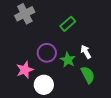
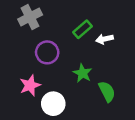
white arrow: (86, 52) -> (104, 39), moved, turned -72
purple circle: (47, 53) -> (47, 52), moved

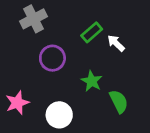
white arrow: (104, 39) -> (116, 43), turned 56
pink star: (30, 85) -> (17, 103), moved

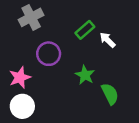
pink star: (17, 103) -> (20, 78), moved
white circle: (59, 115) -> (22, 106), moved

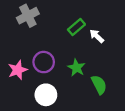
purple circle: (49, 54) -> (44, 62), moved
white circle: (22, 106) -> (46, 95), moved

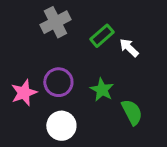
gray cross: (28, 16) -> (55, 22), moved

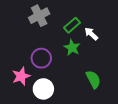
green star: (102, 90) -> (72, 48), moved
pink star: (24, 93) -> (21, 76), moved

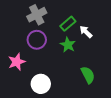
purple circle: (41, 58) -> (37, 40), moved
pink star: (21, 76) -> (17, 62), moved

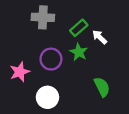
gray cross: (37, 15) -> (43, 17), turned 30
purple circle: (37, 40) -> (51, 59), moved

